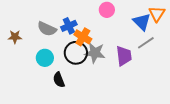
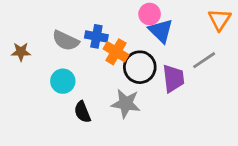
blue triangle: (142, 22) -> (161, 31), moved
blue cross: (69, 26) -> (96, 36), turned 35
black circle: (76, 53) -> (140, 67), moved
gray star: (95, 53) -> (126, 104), moved

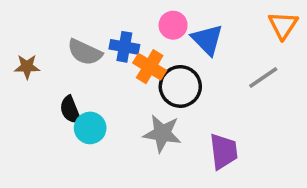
pink circle: (150, 14) -> (173, 25), moved
purple trapezoid: (173, 78) -> (224, 151), moved
cyan circle: (63, 81) -> (90, 128), moved
black semicircle: (82, 112) -> (70, 110), moved

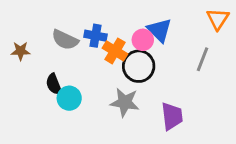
pink circle: (173, 25) -> (143, 40), moved
gray line: (263, 77) -> (203, 59), turned -35

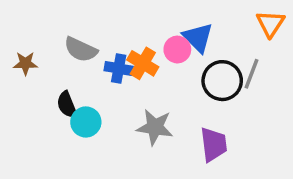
blue cross: (96, 36) -> (119, 68), moved
black circle: (139, 66) -> (222, 81), moved

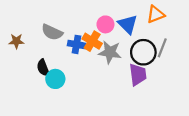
orange triangle: (270, 24) -> (156, 14), moved, turned 36
pink circle: (177, 50) -> (105, 24), moved
gray star: (155, 127) -> (110, 52), moved
purple trapezoid: (214, 144) -> (138, 75), moved

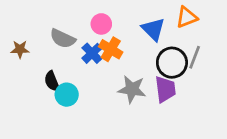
pink circle: (105, 24) -> (101, 24), moved
blue cross: (77, 44) -> (92, 53), turned 36
gray star: (110, 52) -> (132, 89), moved

